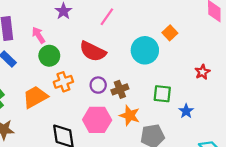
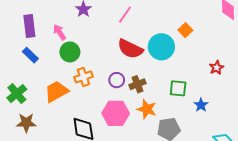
red semicircle: (93, 51) -> (130, 49), moved

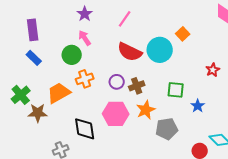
pink arrow: (59, 32) -> (85, 38), moved
orange star: (147, 109) -> (146, 110), turned 30
brown star: (26, 123) -> (38, 113), moved

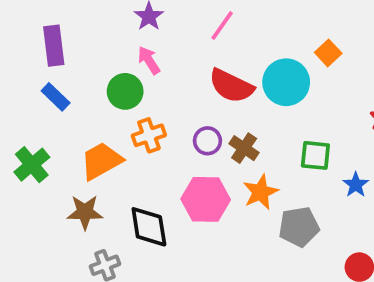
brown cross: (137, 86) -> (244, 148), turned -35
brown star: (38, 113) -> (85, 212), moved

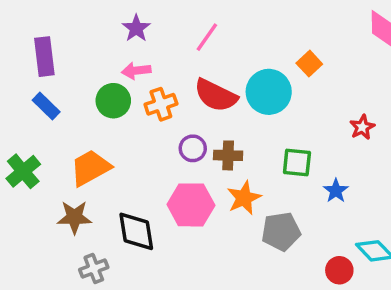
pink arrow: (149, 60) -> (136, 71), turned -64
orange cross: (149, 135) -> (161, 104), moved
brown cross: (244, 148) -> (228, 155), turned -32

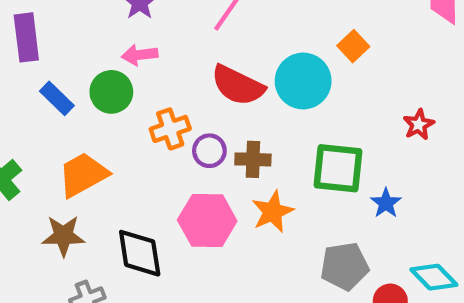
orange cross: (161, 104) -> (170, 129), moved
blue rectangle: (46, 106) -> (57, 98), moved
green square: (297, 163) -> (338, 168), size x1.4
gray pentagon: (281, 231) -> (345, 266), moved

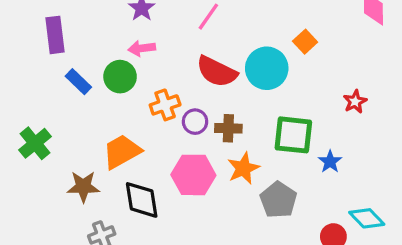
orange trapezoid: (83, 175) -> (122, 152), moved
gray pentagon: (345, 266) -> (278, 200), moved, turned -30

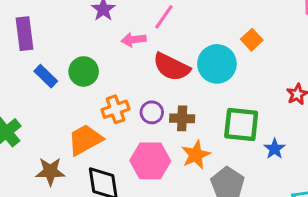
pink arrow: (142, 48) -> (134, 40), moved
orange cross: (165, 105) -> (115, 109), moved

